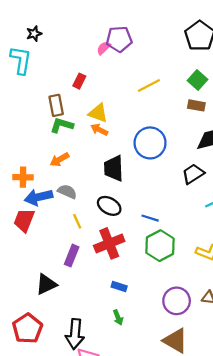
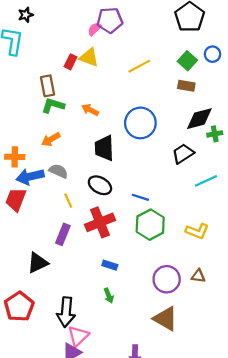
yellow triangle: (98, 113) -> (89, 57), moved

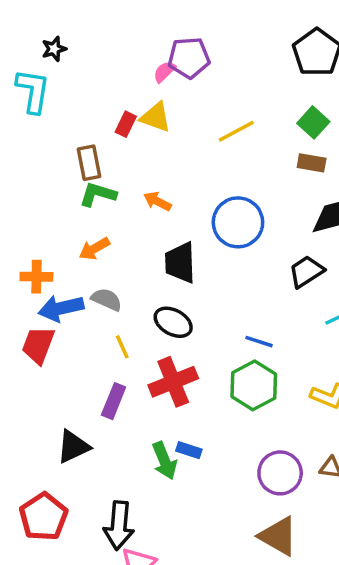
blue line: (140, 197) -> (259, 342), moved
green arrow: (109, 296) -> (164, 461), moved, size x1.5

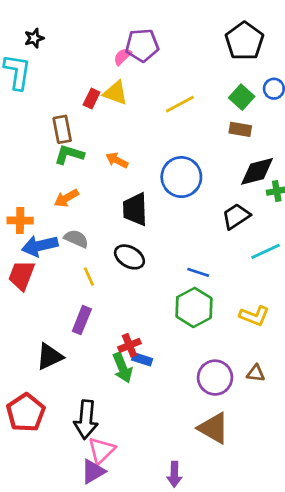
red cross: (173, 382) -> (129, 345), moved, size x0.6

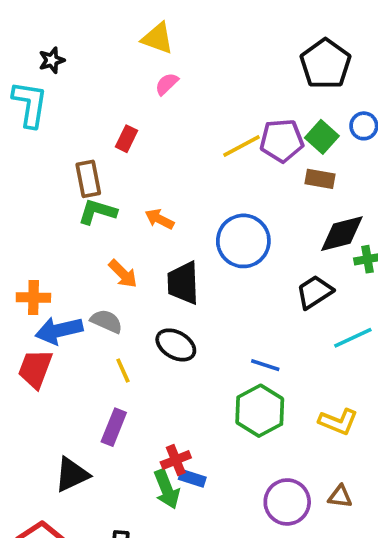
purple pentagon: (142, 45) -> (282, 141), moved
yellow triangle: (115, 93) -> (158, 38), moved
orange arrow: (66, 198) -> (123, 274), moved, turned -105

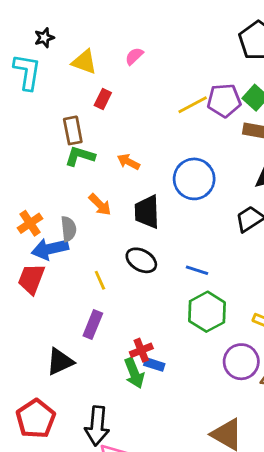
yellow triangle: (158, 38) -> (84, 62), moved
orange cross: (33, 298) -> (30, 223), turned -35
gray semicircle: (106, 321) -> (69, 229), moved, turned 60
blue line: (265, 365) -> (197, 270), moved
purple circle: (287, 502) -> (241, 362), moved

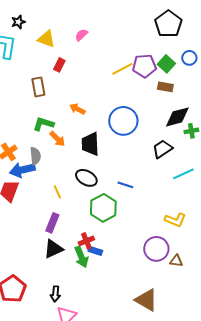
green L-shape: (80, 156) -> (43, 124), moved
green hexagon: (207, 312) -> (103, 208), moved
black triangle: (60, 362) -> (53, 249), moved
black arrow: (97, 426) -> (55, 294), size x0.6

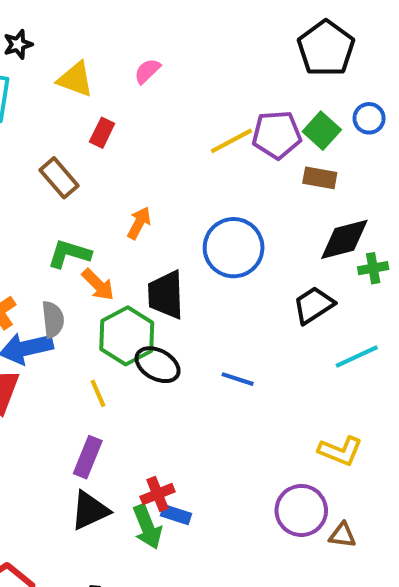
brown rectangle: (38, 87) -> (59, 178), turned -30
orange arrow: (77, 109) -> (139, 223), turned 91
green hexagon: (103, 208) -> (127, 336), moved

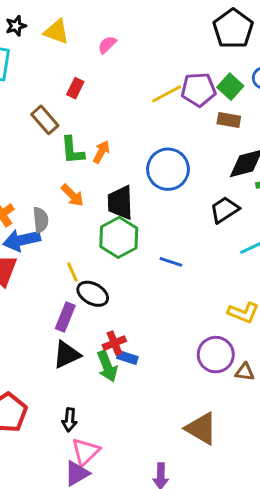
yellow triangle: (75, 79) -> (56, 32), moved
green L-shape: (69, 254) -> (72, 150), moved, turned -112
green hexagon: (127, 336) -> (119, 237), moved
black ellipse: (158, 365) -> (93, 294), moved

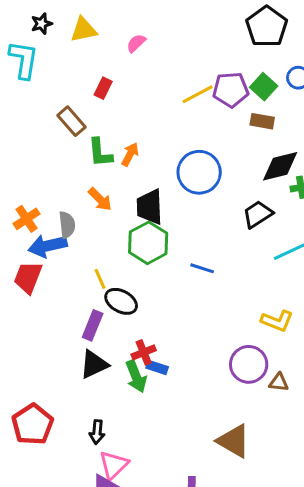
yellow triangle: (56, 32) -> (84, 30), turned -32

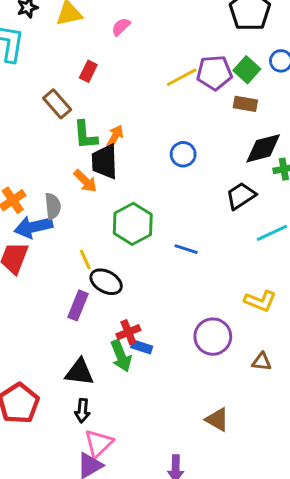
blue circle: (199, 172) -> (183, 154), size x0.6
black trapezoid: (150, 207) -> (105, 162), moved
black triangle: (94, 364) -> (79, 372), moved, turned 32
purple circle: (249, 364) -> (213, 337), moved
brown triangle: (234, 441) -> (217, 420), size x0.7

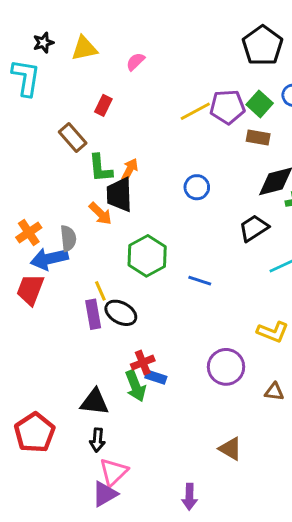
purple rectangle: (78, 305) -> (93, 314), moved, turned -32

